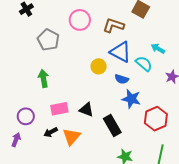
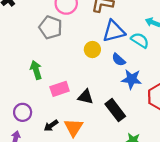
gray pentagon: (48, 40) -> (51, 27), moved
blue triangle: (121, 52) -> (114, 31), turned -35
blue semicircle: (122, 79) -> (119, 60), turned 32
pink rectangle: (59, 109) -> (60, 89), moved

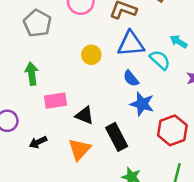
gray pentagon: (51, 27) -> (37, 23), moved
yellow circle: (92, 50) -> (91, 55), moved
orange triangle: (74, 127) -> (79, 149), moved

